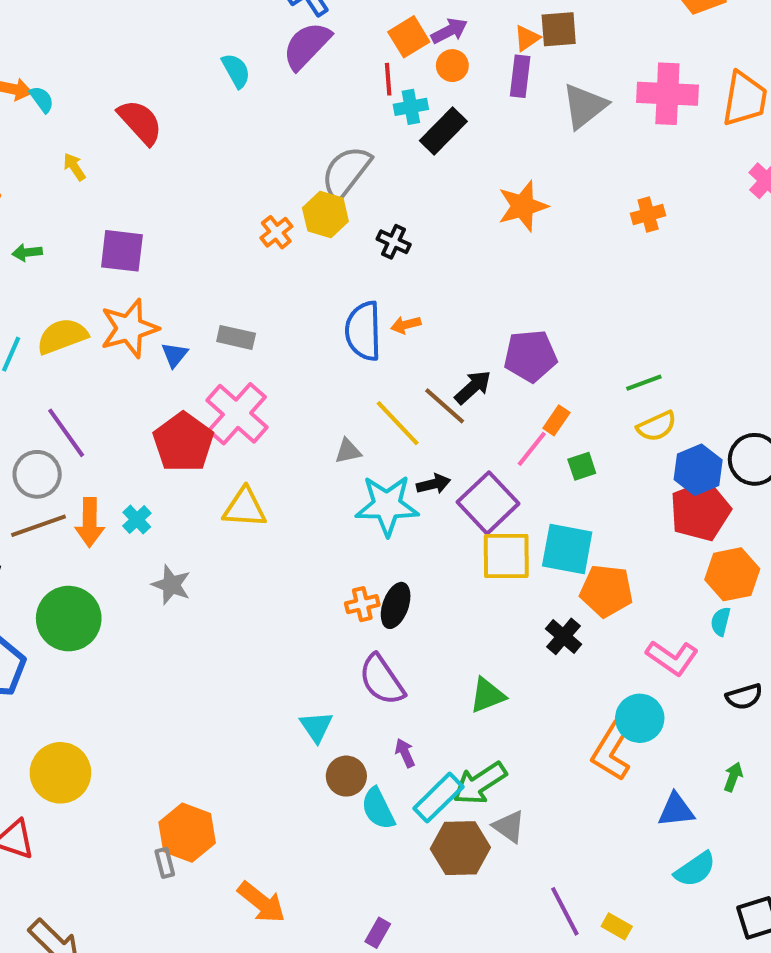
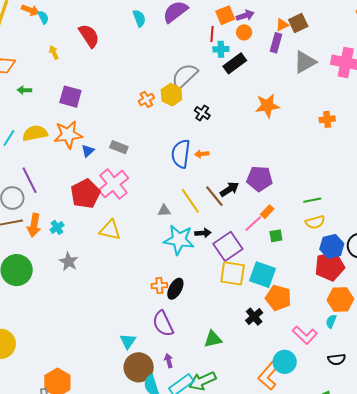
brown square: (559, 29) -> (298, 23), turned -30
brown circle: (346, 776) -> (139, 367), size x1.5

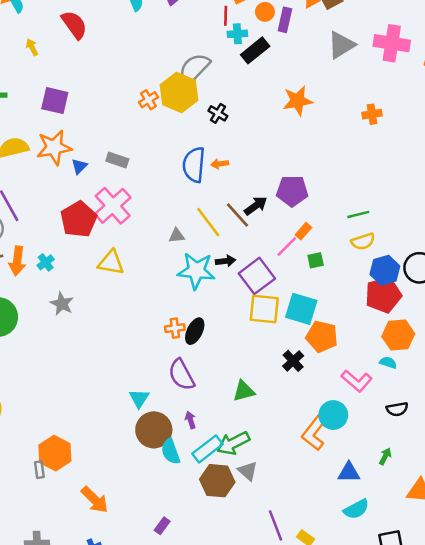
purple rectangle: (276, 43) -> (285, 20), moved
yellow hexagon: (171, 95) -> (179, 93), size x1.4
cyan semicircle: (331, 321) -> (388, 363), turned 88

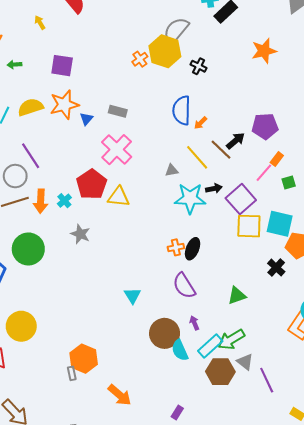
orange arrow: (220, 164) -> (201, 123), moved, turned -32
red pentagon: (79, 219) -> (92, 184), moved
cyan triangle: (139, 398) -> (133, 296), moved
purple line: (275, 525) -> (267, 380), moved

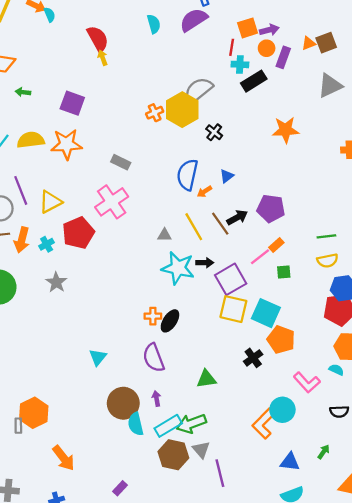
yellow arrow: (40, 23) -> (103, 58), moved
blue triangle: (86, 119) -> (227, 176), moved
yellow triangle: (119, 197) -> (50, 202), moved, turned -45

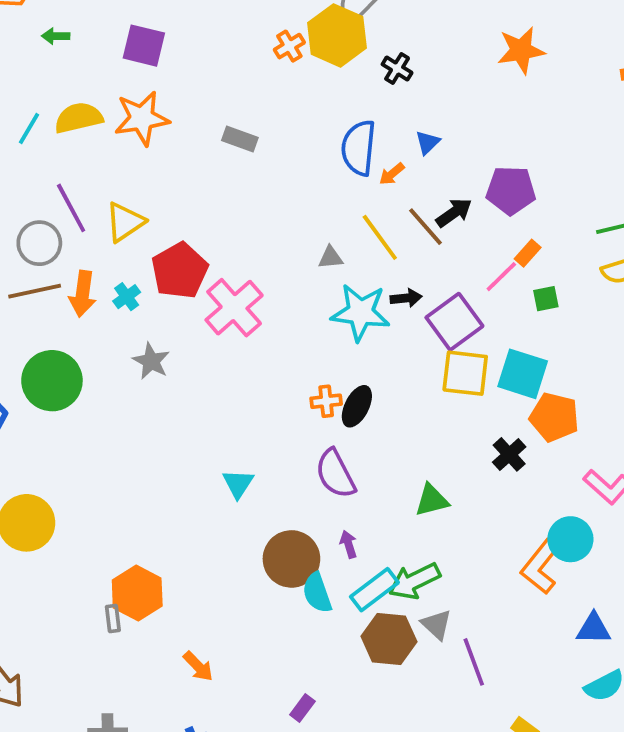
pink cross: (112, 202) -> (234, 308), moved
orange arrow: (64, 458) -> (198, 666), size x0.7

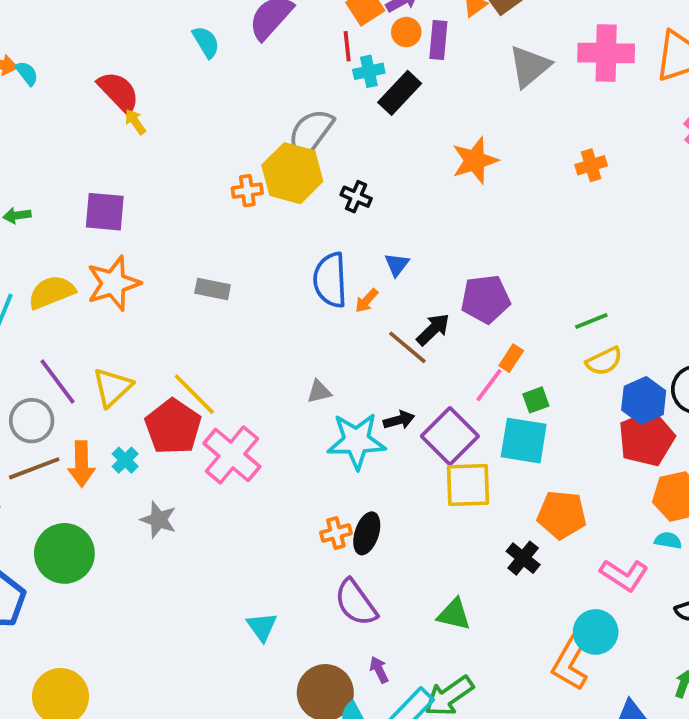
orange cross: (289, 46) -> (247, 191), turned 32
yellow line: (380, 237) -> (194, 394), moved
cyan square: (523, 374) -> (524, 441), moved
green triangle: (432, 500) -> (454, 614), turned 36

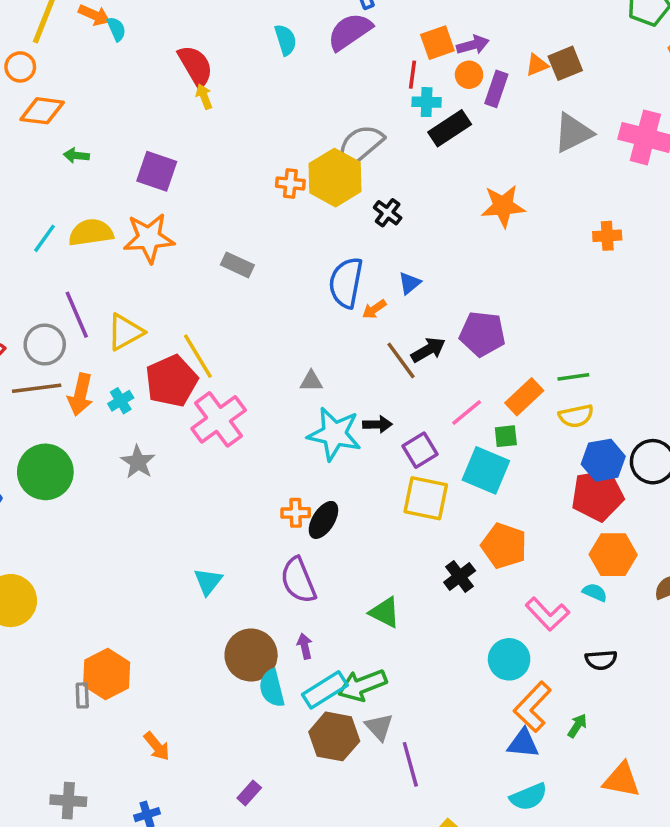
orange rectangle: (511, 358) -> (524, 397), moved, size x1.5
purple square: (450, 436) -> (420, 450), size x0.7
orange L-shape: (570, 663) -> (533, 707), moved

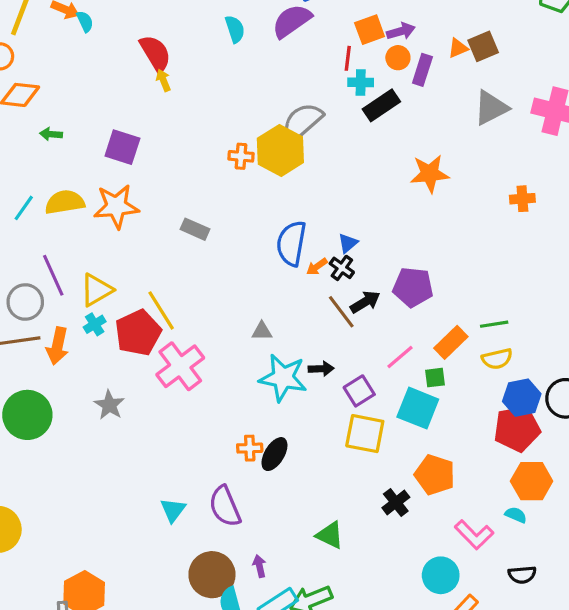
black cross: (388, 213) -> (342, 268), moved
cyan cross: (121, 401) -> (95, 324), moved
purple semicircle: (298, 580) -> (225, 506), moved

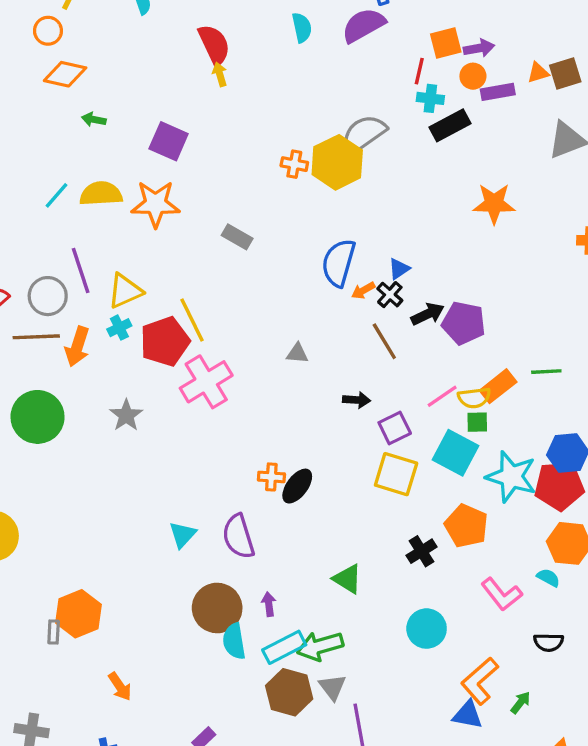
purple rectangle: (422, 70) -> (498, 92), turned 56
black arrow: (365, 302) -> (428, 314), moved
yellow semicircle: (497, 359) -> (474, 398), moved
cyan star: (283, 378) -> (511, 477), moved
cyan circle: (441, 575) -> (427, 629), moved

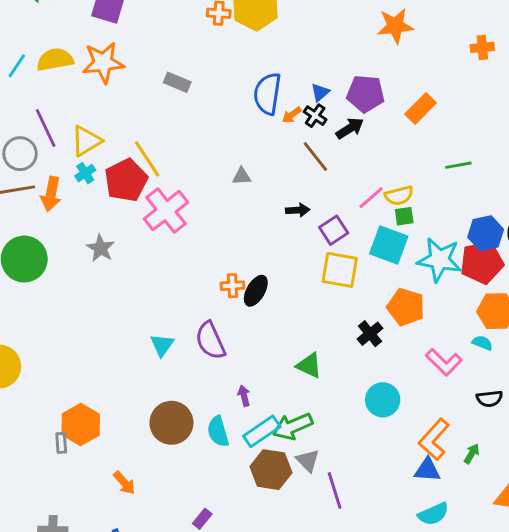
purple pentagon: (464, 323) -> (365, 94), moved
orange rectangle: (498, 386) -> (421, 108), moved
brown circle: (217, 608) -> (171, 423), moved

